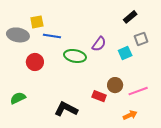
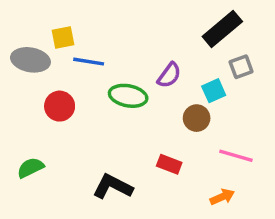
black rectangle: (130, 17) -> (222, 29), size x1.6
brown circle: (115, 85) -> (197, 118), moved
pink line: (138, 91) -> (236, 156), turned 36

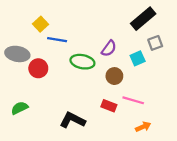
yellow square: (63, 38) -> (41, 24), turned -32
gray ellipse: (30, 60) -> (17, 54), moved
brown circle: (197, 118) -> (114, 76), moved
pink line: (236, 156) -> (133, 100), moved

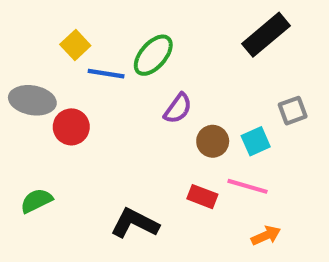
gray square: (155, 43) -> (293, 111), moved
purple semicircle: (109, 48) -> (178, 108), moved
cyan square: (138, 58) -> (256, 141), moved
green ellipse: (82, 62) -> (153, 55), moved, turned -60

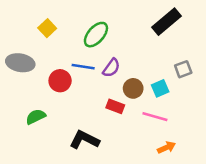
blue line: (106, 74) -> (83, 67), moved
red circle: (71, 127) -> (60, 81), moved
red rectangle: (202, 197) -> (115, 106), moved
green semicircle: (36, 201) -> (36, 117), moved

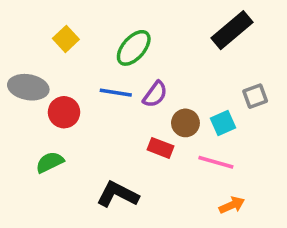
red circle: (60, 81) -> (64, 112), moved

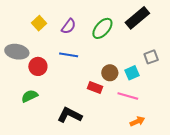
green ellipse: (134, 48) -> (102, 28), moved
purple semicircle: (155, 94) -> (69, 26), moved

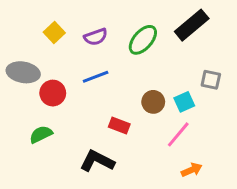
purple semicircle: (69, 26) -> (96, 37), turned 35
blue line: (69, 55) -> (96, 77), turned -30
gray square: (151, 57) -> (211, 80), turned 32
red rectangle: (95, 88) -> (119, 126), moved
pink line: (128, 96) -> (178, 134), turned -66

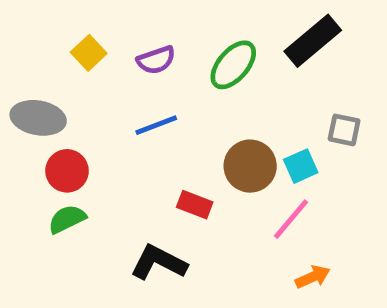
red circle: (53, 93) -> (67, 171), moved
brown circle: (153, 102) -> (250, 166), size x1.4

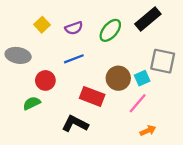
gray square: (344, 130) -> (163, 61), size x1.6
red circle: (67, 171) -> (45, 80), moved
red rectangle: (195, 205) -> (92, 96), size x1.5

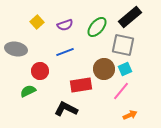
gray square: (163, 61) -> (123, 45), moved
red rectangle: (92, 96) -> (81, 85), turned -30

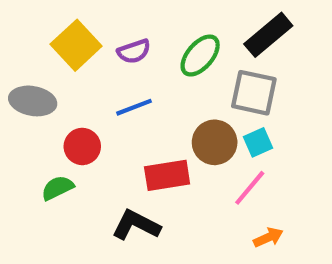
yellow square: (37, 22) -> (76, 45), size x1.6

